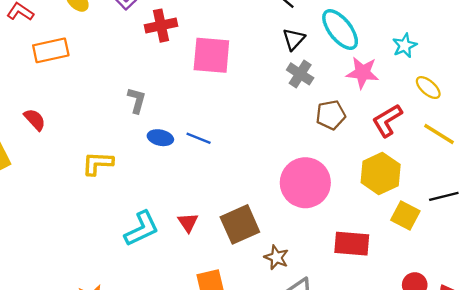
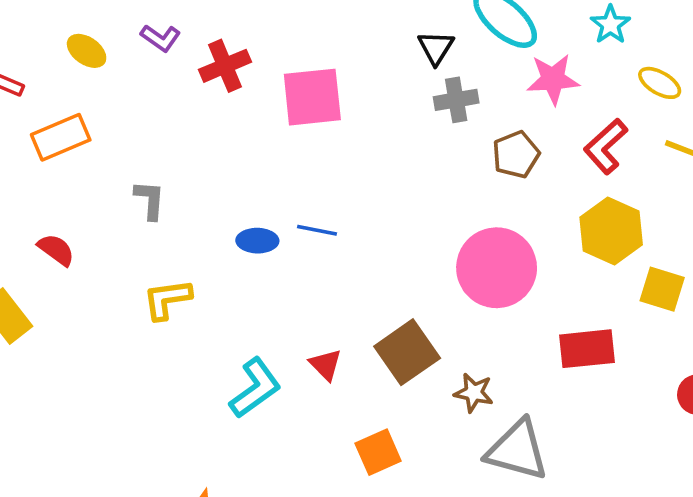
gray cross: (300, 74) -> (456, 100), turned -32
gray L-shape: (137, 100) -> (150, 200), moved

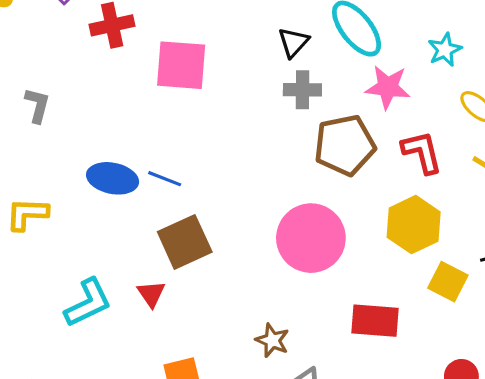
red L-shape: (606, 146) -> (422, 152), turned 108
brown pentagon: (516, 155) -> (345, 145), size x1.5
gray L-shape: (150, 200) -> (37, 105), moved
blue ellipse: (257, 241) -> (113, 178), size x1.4
brown square: (407, 352) -> (185, 242), moved

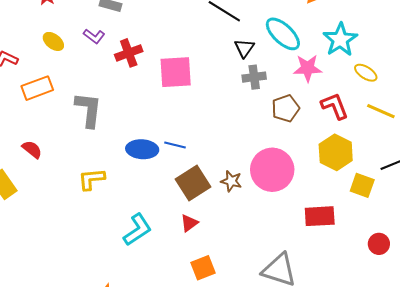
cyan star: (445, 50) -> (340, 40), size x1.6
gray L-shape: (37, 105) -> (89, 110), size x1.6
brown pentagon: (345, 145) -> (285, 108), size x0.7
red triangle: (151, 294) -> (189, 223), moved, turned 36
brown star: (272, 340) -> (231, 181), moved

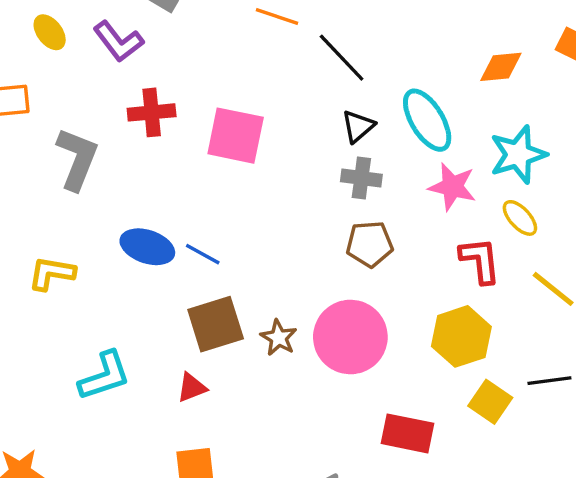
purple L-shape: (94, 36) -> (118, 41), size x1.4
red cross: (129, 53) -> (152, 112), moved
yellow ellipse: (366, 73) -> (520, 218), moved
brown pentagon: (285, 108) -> (370, 244), moved

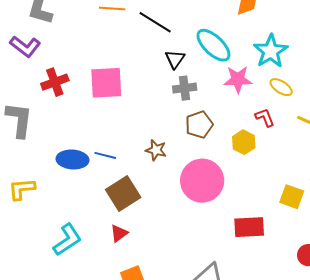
red L-shape: (480, 260) -> (265, 117), size x0.7
yellow hexagon: (461, 336) -> (244, 142), moved, size x0.7
brown star: (279, 338) -> (156, 150), moved

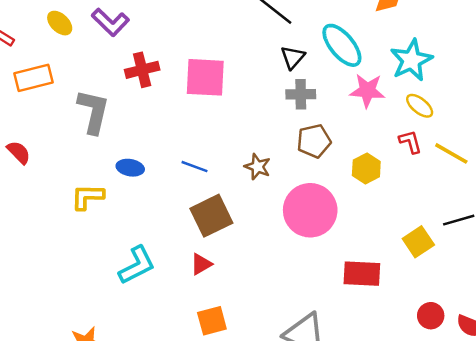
red L-shape: (265, 117) -> (410, 142), moved
blue ellipse: (72, 159) -> (130, 168), moved, size x0.7
yellow square: (292, 197) -> (418, 242), turned 30

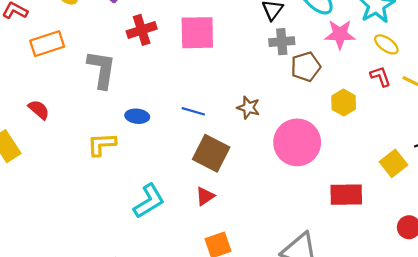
brown pentagon: (314, 141) -> (306, 67), moved
brown square: (211, 216) -> (211, 153), turned -33

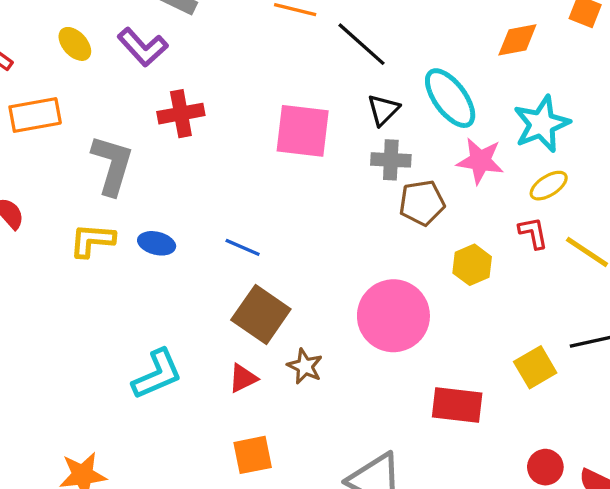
pink square: (197, 33) -> (303, 131), moved
yellow ellipse: (386, 44) -> (549, 186), turned -75
brown star: (248, 108) -> (305, 366), moved
yellow L-shape: (102, 144) -> (92, 240), moved

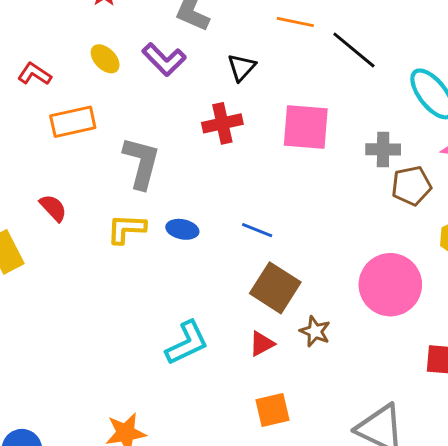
black triangle: (383, 110) -> (242, 67), moved
red cross: (181, 114) -> (222, 123), moved

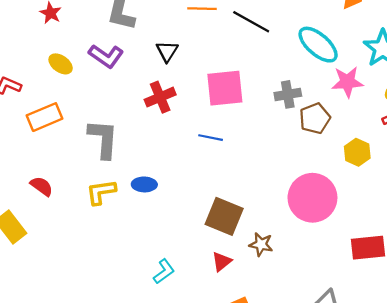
blue line: (257, 230) -> (211, 138), moved
cyan L-shape: (187, 343) -> (164, 271), size x0.7

